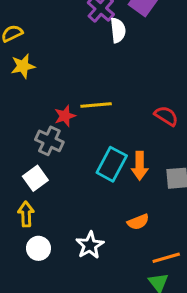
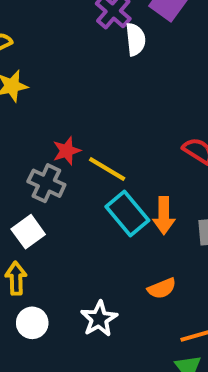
yellow line: (96, 105) -> (107, 169), moved, turned 36
cyan rectangle: (112, 164) -> (127, 214), turned -68

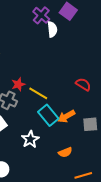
orange arrow: (164, 216) -> (66, 116), turned 60
white star: (99, 319) -> (30, 139), moved

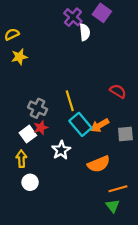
red star: (18, 84) -> (41, 128), moved
yellow line: (38, 93) -> (70, 101), turned 42
orange semicircle: (65, 152) -> (99, 164), size x1.5

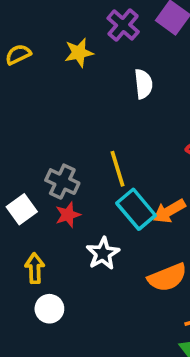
white semicircle: (85, 32) -> (143, 84), moved
yellow star: (19, 57) -> (79, 53), moved
white square: (28, 134) -> (22, 209), moved

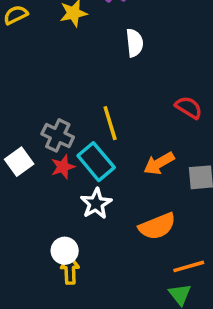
cyan rectangle: (136, 209) -> (96, 162), moved
yellow arrow: (35, 268) -> (70, 270), moved
white circle: (49, 309) -> (65, 251), moved

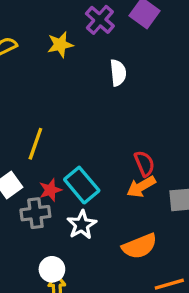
red semicircle: (189, 107) -> (144, 164), moved, turned 35
yellow line: (110, 123) -> (35, 144), moved, turned 36
gray cross: (58, 135) -> (35, 213), moved, turned -32

